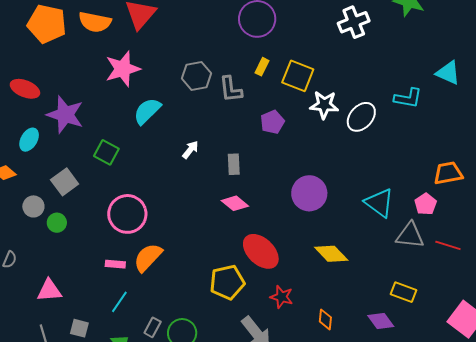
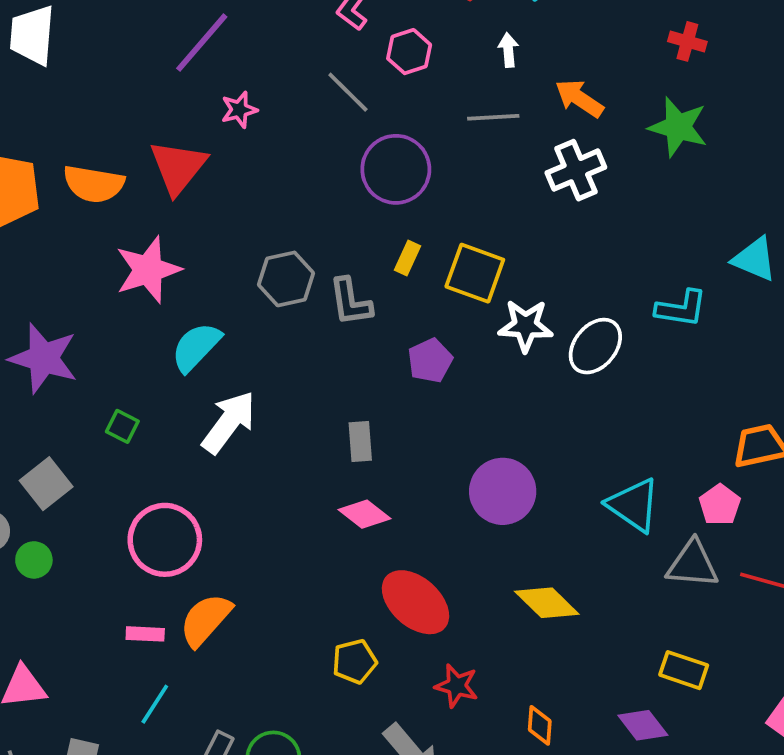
white arrow: (190, 150) -> (229, 422), moved, size x1.8
green square: (106, 152) -> (122, 426), size x0.7
yellow pentagon: (227, 282) -> (355, 661), size x0.7

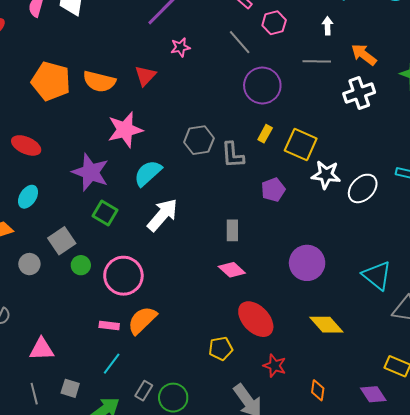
red triangle: (178, 167) -> (145, 76), size x0.7
purple star: (44, 358) -> (90, 172), moved
green square: (122, 426) -> (105, 213), size x1.4
green circle: (34, 560) -> (81, 265), moved

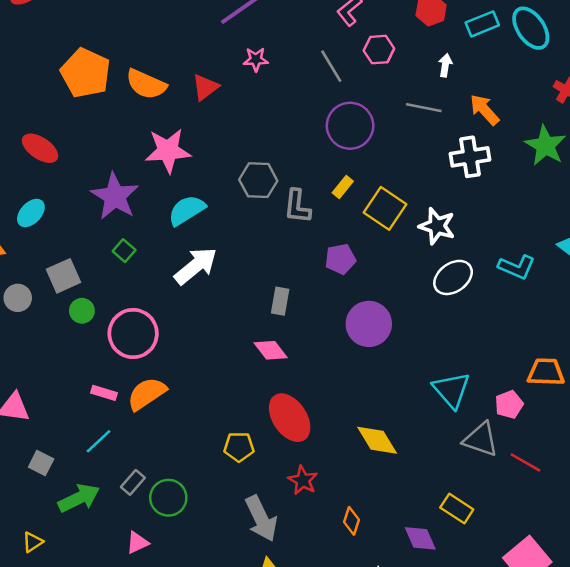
white star: (326, 175) -> (437, 226), moved
green square: (105, 213) -> (124, 251), size x0.7
purple circle: (307, 263) -> (369, 324), moved

